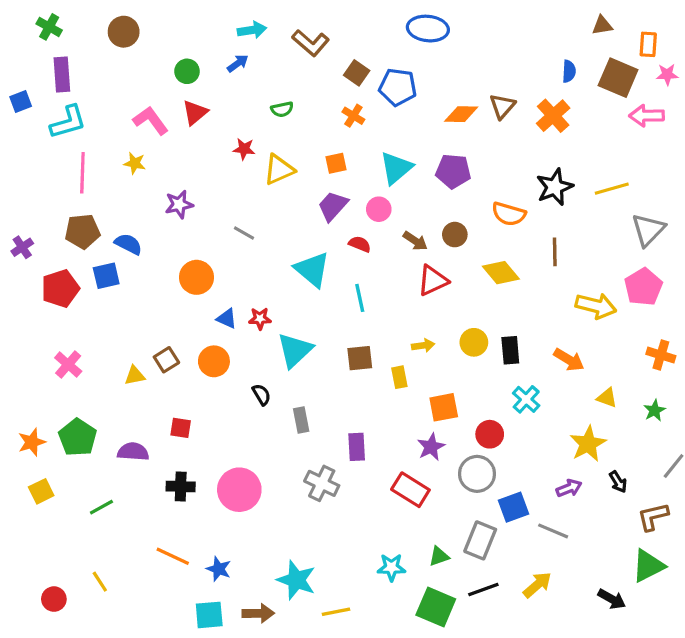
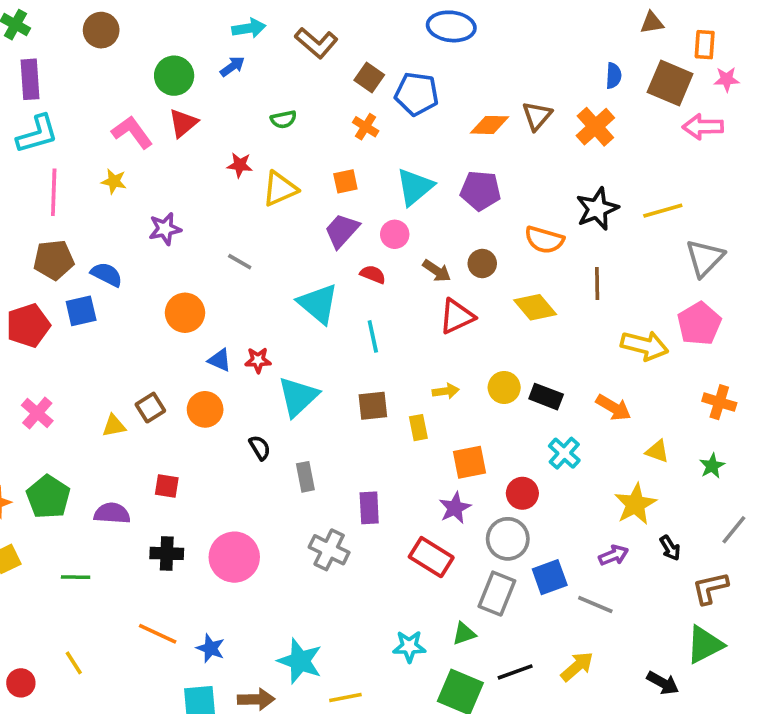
green circle: (187, 71) -> (174, 76), size x1.4
black rectangle: (510, 350) -> (546, 397), turned -64
green line: (101, 507) -> (76, 577), turned 30
gray rectangle: (480, 540) -> (497, 594), moved

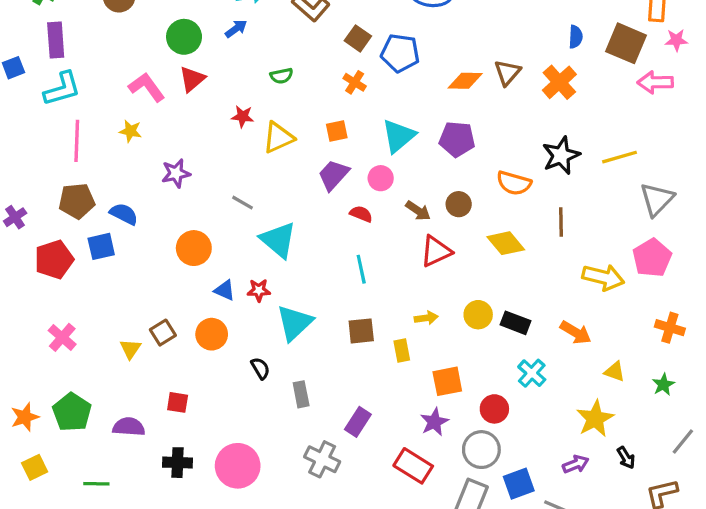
cyan triangle: (318, 304) -> (278, 240), moved
yellow triangle: (114, 426) -> (130, 349), turned -45
purple rectangle: (369, 508) -> (358, 422), turned 36

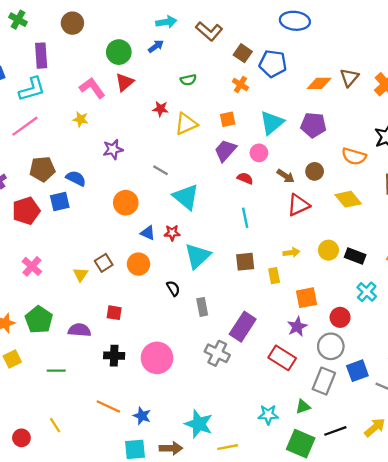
purple rectangle: (56, 40) -> (41, 56), moved
pink line: (77, 141) -> (25, 126), moved, turned 52
purple rectangle: (358, 422) -> (243, 327), size x1.4

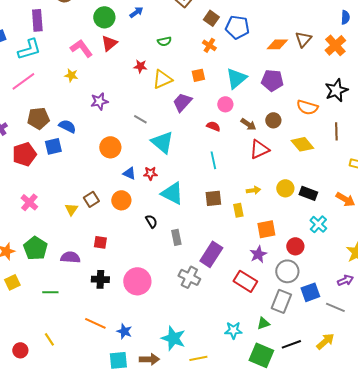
purple trapezoid: (225, 151) -> (182, 102), moved
cyan triangle: (198, 256) -> (172, 193), turned -50

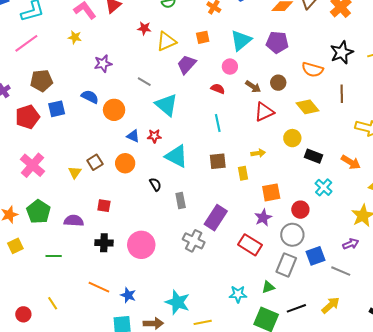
blue semicircle: (67, 126) -> (90, 97), moved
yellow circle: (285, 188) -> (292, 138), moved
pink cross: (29, 202) -> (32, 165), size x1.4

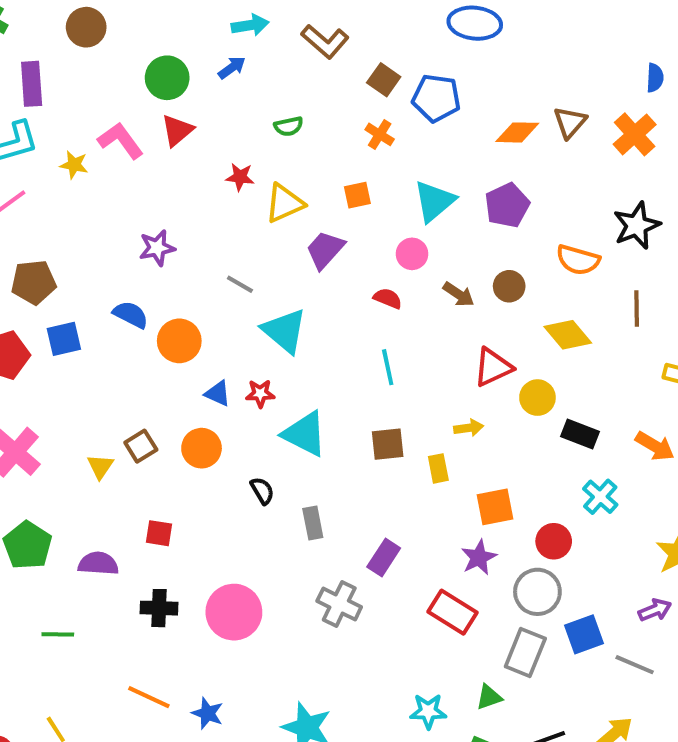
yellow star: (75, 37) -> (74, 165), moved
purple pentagon: (277, 42) -> (507, 205), turned -30
red triangle: (264, 112) -> (493, 367), moved
purple rectangle: (216, 218) -> (384, 557), size x0.7

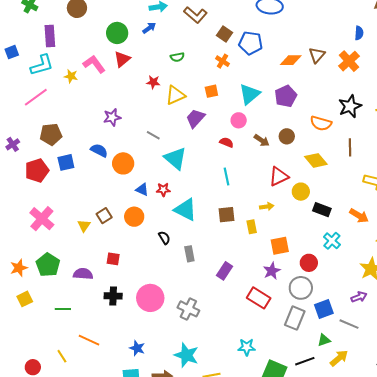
gray cross: (339, 604) -> (188, 309), moved
orange line: (149, 697) -> (89, 340), moved
green triangle: (489, 697) -> (324, 340), moved

